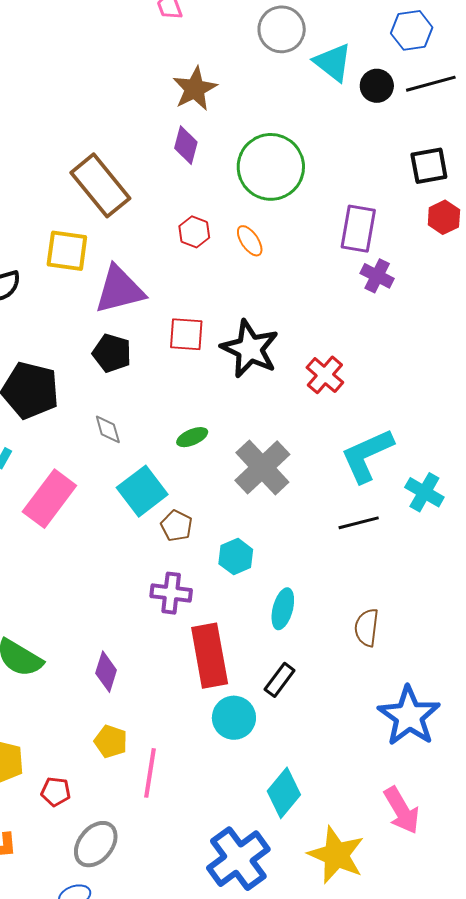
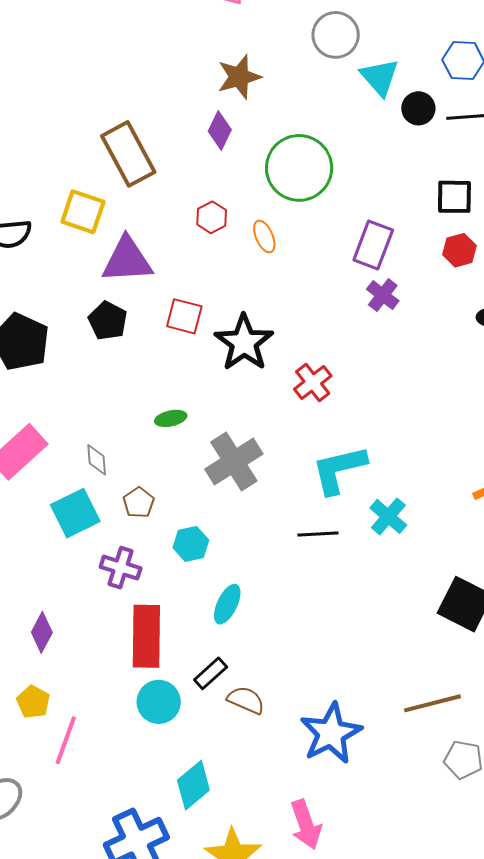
gray diamond: (108, 429) -> (97, 460), moved
cyan square: (142, 491) -> (75, 513), moved
brown semicircle: (367, 628) -> (246, 700), moved, turned 96

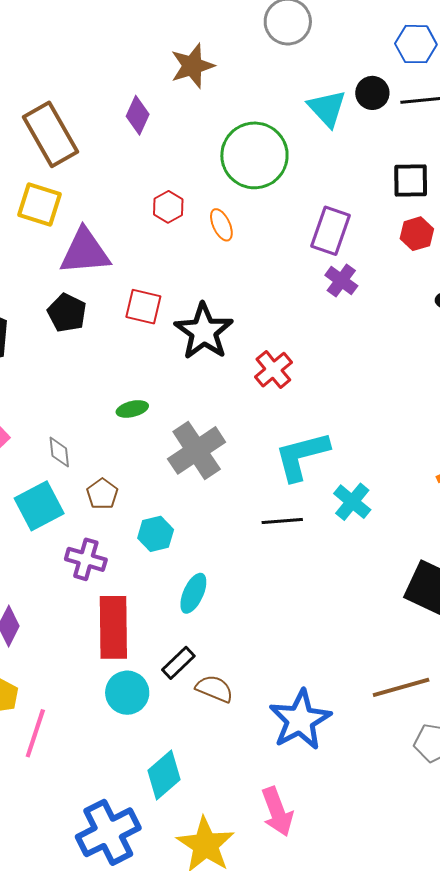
cyan triangle: (380, 77) -> (327, 108), moved
purple diamond: (220, 131) -> (138, 115), moved
brown rectangle: (128, 154) -> (51, 134), moved

